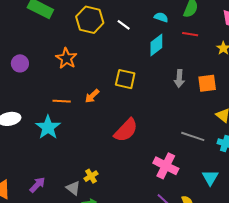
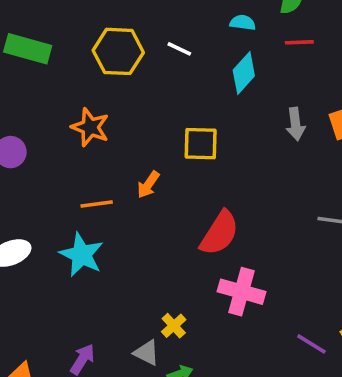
pink cross: (166, 166) -> (241, 292), moved

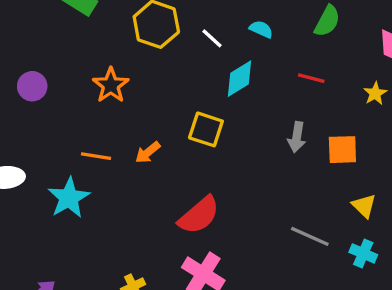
cyan semicircle: (243, 23) -> (261, 29), moved
red line: (299, 42) -> (311, 78), moved
cyan diamond: (244, 73) -> (240, 79), moved

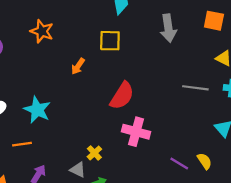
gray arrow: (297, 137) -> (168, 28), size x1.4
orange square: (342, 150) -> (214, 21), moved, turned 30
orange line: (96, 156) -> (22, 144), moved

